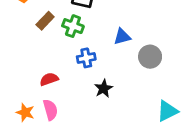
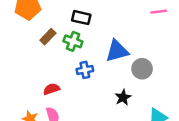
blue triangle: (122, 37) -> (117, 51), size x1.5
black star: (104, 88) -> (123, 97), moved

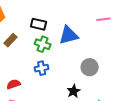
green cross: (73, 41) -> (43, 44), moved
blue triangle: (117, 51) -> (69, 35), moved

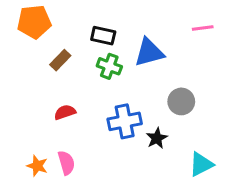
blue cross: (42, 68) -> (125, 121), moved, size x1.5
red semicircle: (14, 84) -> (65, 112), moved

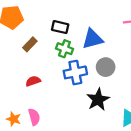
gray circle: (181, 101) -> (106, 67), moved
blue cross: (125, 121) -> (75, 72), moved
black star: (157, 138) -> (98, 100), size x1.5

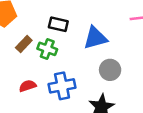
green cross: (64, 49) -> (47, 49), moved
blue cross: (75, 72) -> (62, 86), moved

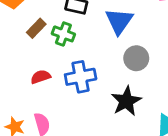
blue triangle: (95, 38) -> (119, 21), turned -40

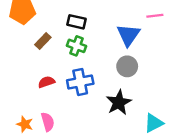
blue triangle: (119, 21) -> (128, 35), moved
green cross: (63, 34) -> (77, 46), moved

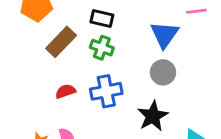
brown rectangle: (43, 41) -> (61, 42), size x1.5

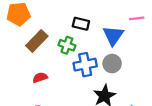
black rectangle: (102, 19) -> (81, 24), moved
blue cross: (106, 91) -> (85, 65), moved

